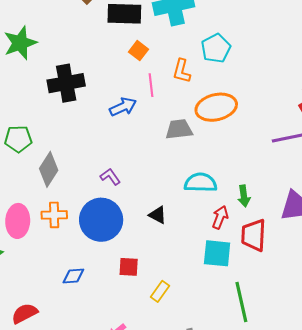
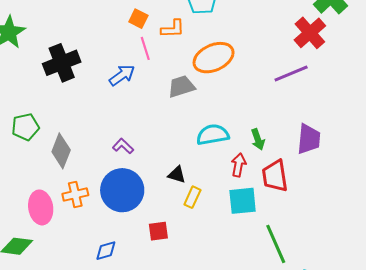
orange square: (138, 51) -> (138, 19), moved
orange L-shape: (182, 71) -> (173, 29), turned -95
yellow rectangle: (160, 291) -> (192, 197), moved

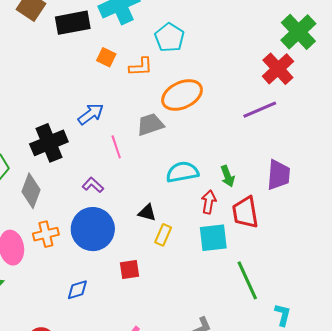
pink line: (145, 48) -> (116, 147), moved
black cross: (62, 63) -> (49, 143), moved

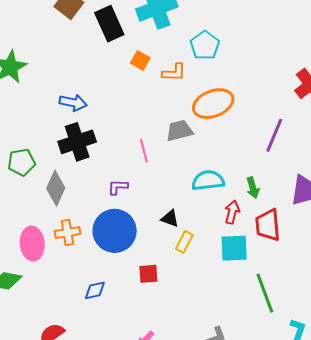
black rectangle: (73, 23) -> (109, 24), turned 72
purple line: (260, 110) -> (274, 135), moved, turned -48
blue arrow: (91, 114) -> (73, 103), moved, turned 44
purple L-shape: (93, 185) -> (118, 187), turned -45

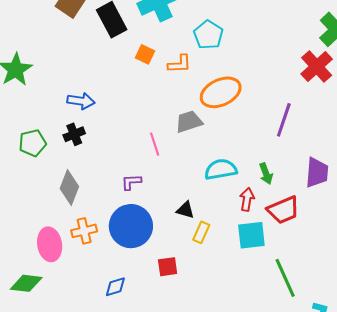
black cross: (77, 142) -> (74, 134), moved, size x0.6
green pentagon: (21, 162) -> (33, 143), moved
red trapezoid: (268, 225) -> (283, 210), turned -104

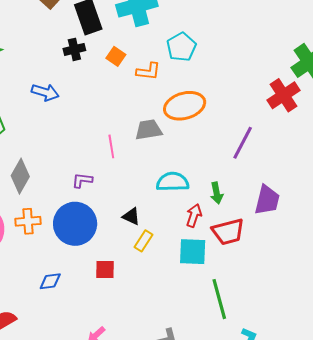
black cross: (74, 134) -> (74, 49), moved

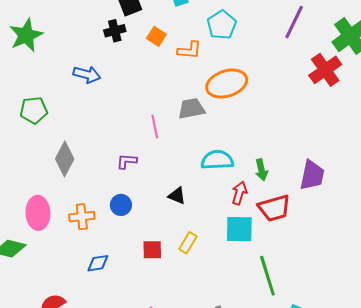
purple line: (243, 143) -> (294, 22), moved
orange cross: (28, 221) -> (82, 217), moved
blue circle: (75, 224) -> (121, 205), size x0.5
yellow rectangle: (144, 241) -> (188, 243), moved

